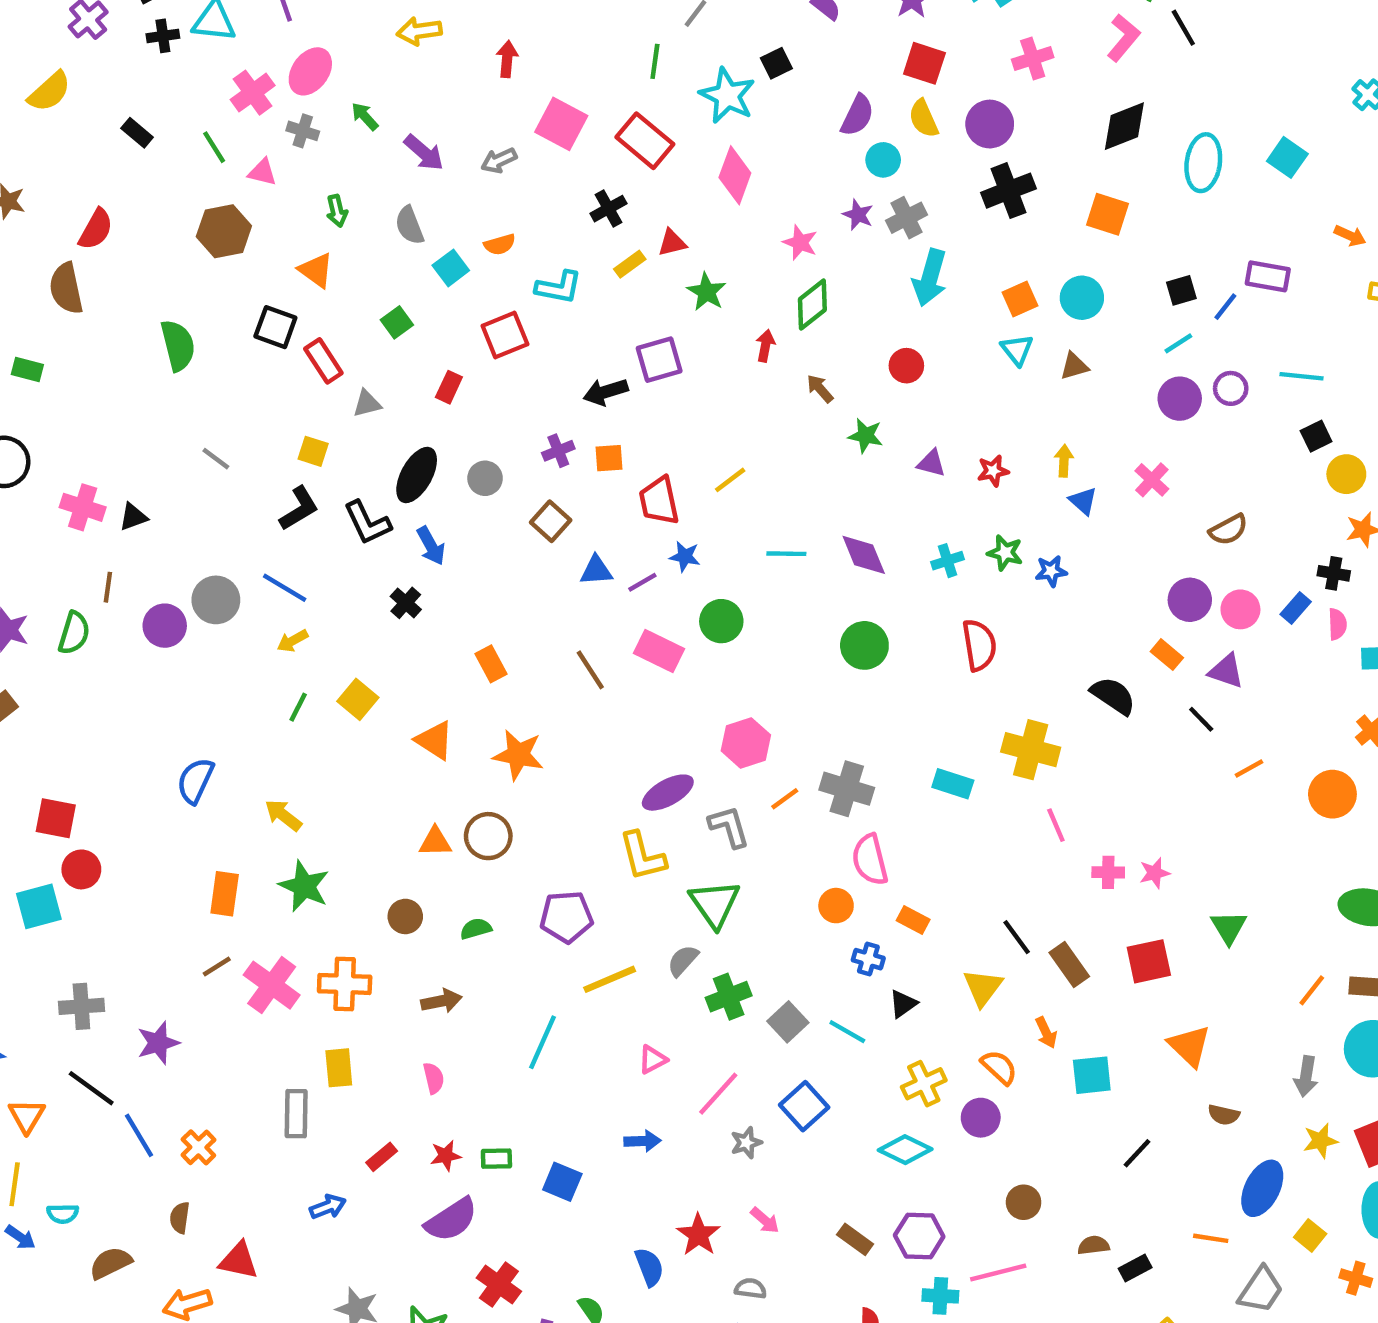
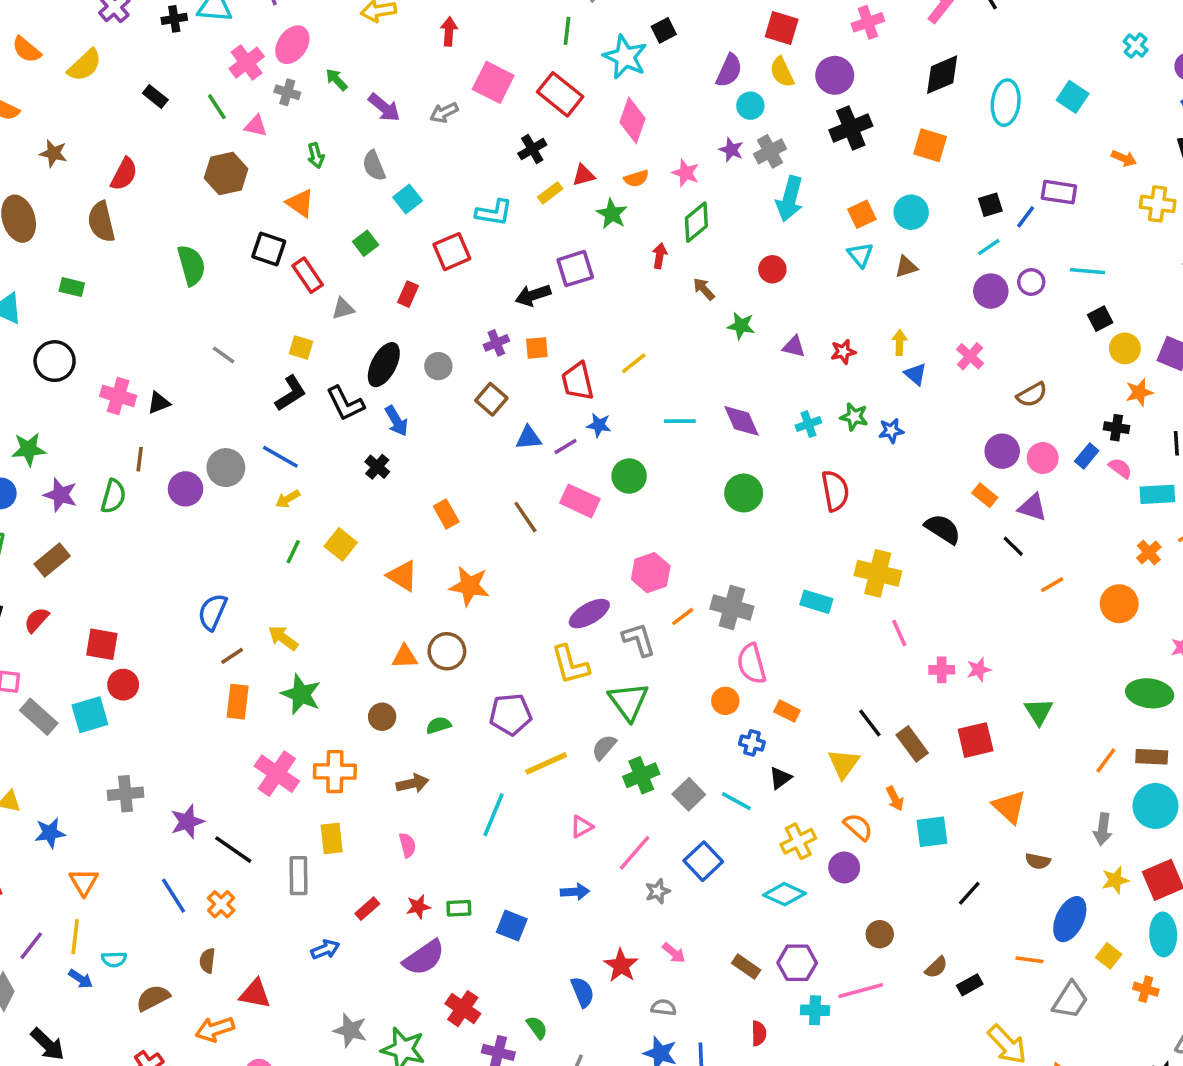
orange semicircle: (500, 244) -> (636, 178), moved
pink semicircle: (1337, 624) -> (1120, 468), turned -50
brown line: (217, 967) -> (232, 656), moved
black line: (91, 1088) -> (233, 850), moved
brown semicircle: (1094, 1245) -> (936, 967), turned 145

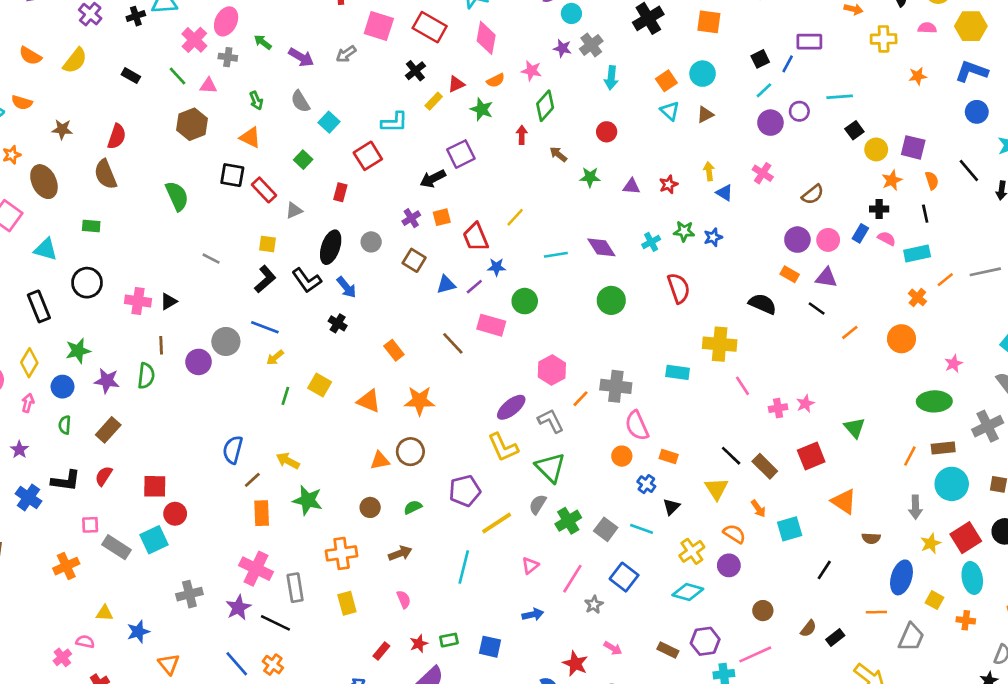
cyan arrow: (790, 199) -> (611, 78), size x0.7
blue cross: (752, 743) -> (646, 484), turned 30
pink cross: (277, 774) -> (256, 569), moved
gray rectangle: (298, 876) -> (295, 588), moved

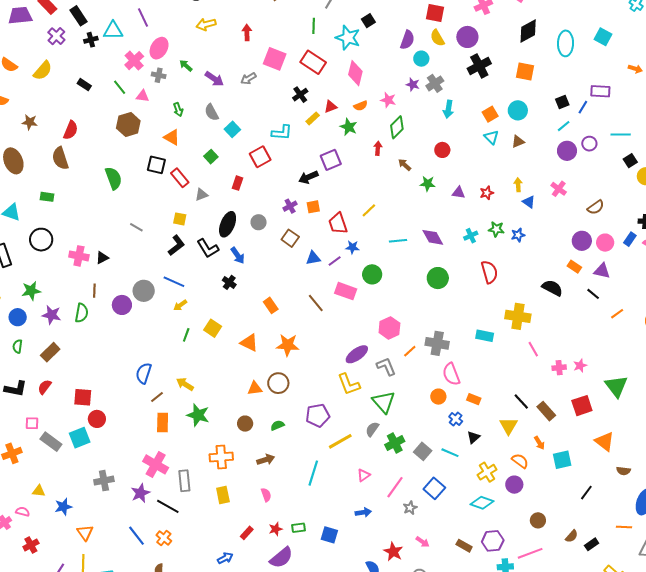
green triangle: (855, 428) -> (616, 386), size x1.4

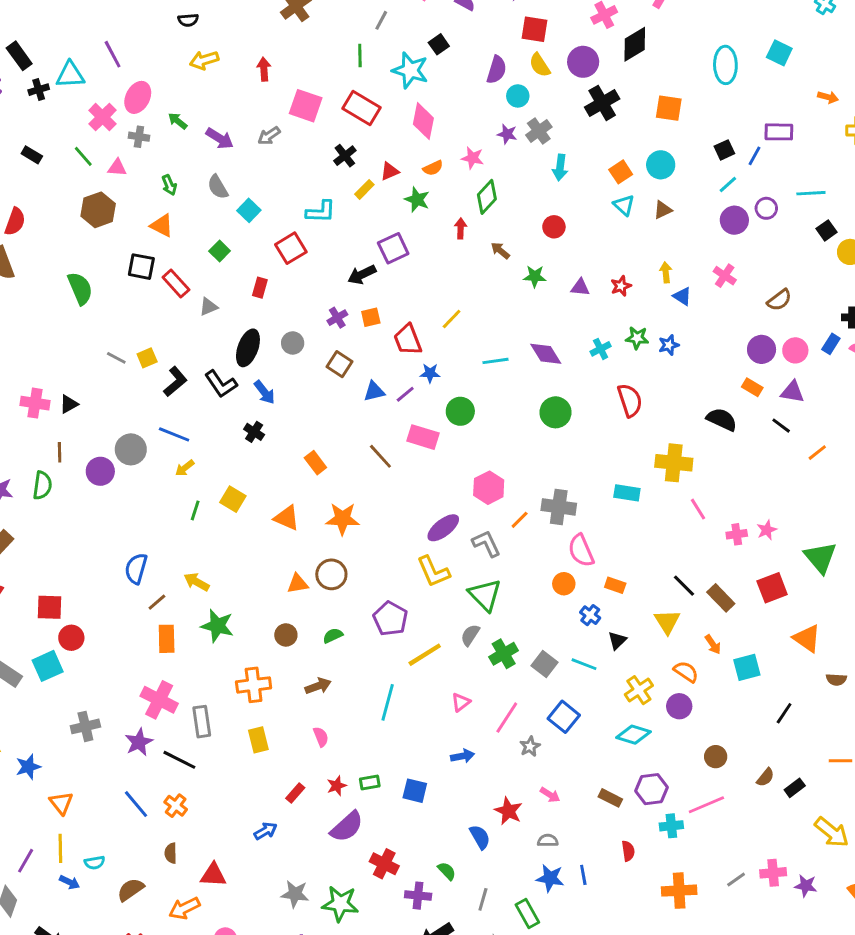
black diamond: (528, 31) -> (635, 44), moved
yellow square: (180, 219) -> (147, 358), moved, turned -32
purple pentagon: (318, 415) -> (390, 619), turned -30

